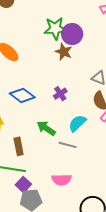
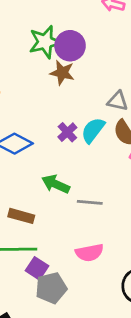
cyan semicircle: (77, 123) -> (93, 130), moved
brown rectangle: (19, 146) -> (21, 216), turned -54

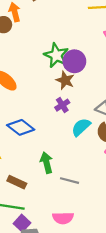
green star: (45, 42) -> (56, 55), turned 30
purple cross: (67, 132) -> (62, 105), moved
green arrow: (56, 184) -> (46, 163), turned 42

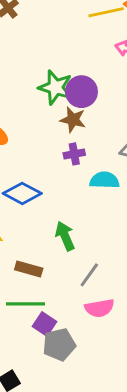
purple cross: (62, 105) -> (74, 154), turned 32
cyan semicircle: (81, 127) -> (104, 180), turned 54
gray line: (70, 181) -> (89, 275), moved, turned -60

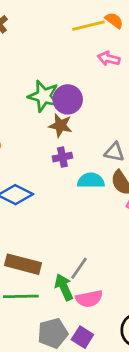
green arrow: (65, 236) -> (64, 287), moved
brown rectangle: (29, 269) -> (23, 264), size x1.4
purple square: (45, 324) -> (82, 337), moved

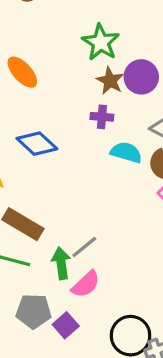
purple circle: (68, 99) -> (141, 77), moved
pink semicircle: (89, 299) -> (86, 284), turned -48

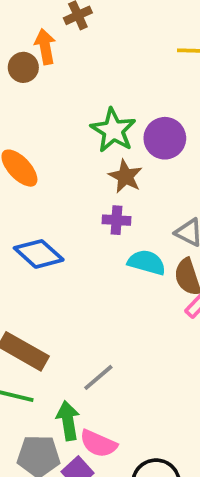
purple circle: (141, 77) -> (165, 138), moved
green arrow: (61, 263) -> (68, 421), moved
pink semicircle: (86, 284) -> (98, 444), moved, turned 68

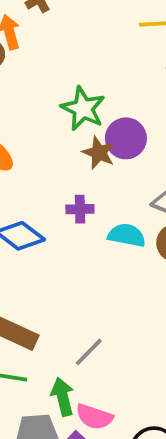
purple circle: (165, 138) -> (126, 138), moved
purple cross: (116, 220) -> (80, 209), moved

